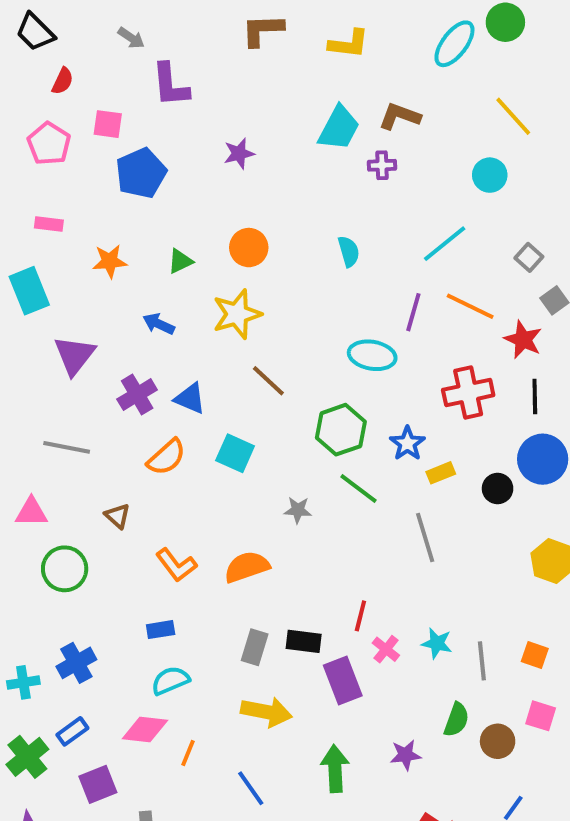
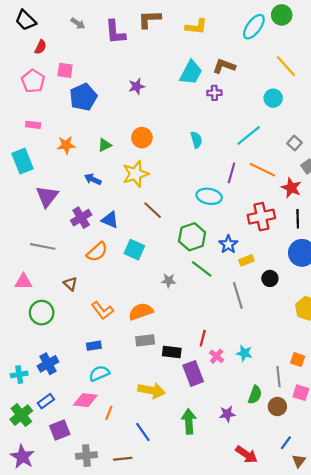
purple L-shape: (170, 85) -> (115, 32), moved
black circle: (498, 489) -> (270, 278), moved
gray rectangle: (255, 647) -> (145, 340), moved, turned 66
gray line: (482, 661) -> (278, 377), moved

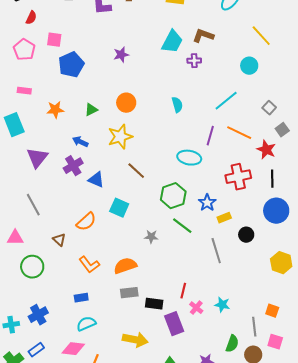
purple cross: (81, 218) -> (73, 166), moved
gray line: (43, 246) -> (33, 205), turned 50
orange semicircle: (97, 252) -> (86, 222), moved

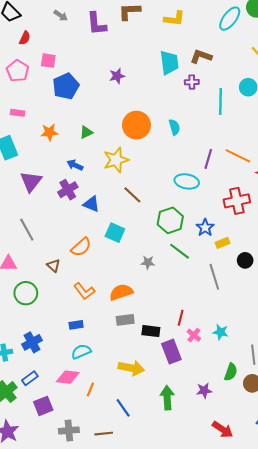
cyan trapezoid: (172, 42) -> (169, 63), turned -35
cyan line: (226, 101) -> (221, 102), moved, turned -50
orange circle: (126, 103) -> (136, 125), moved, size x1.4

